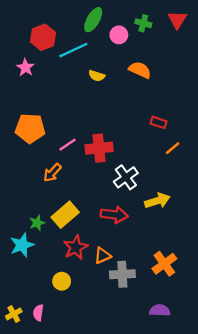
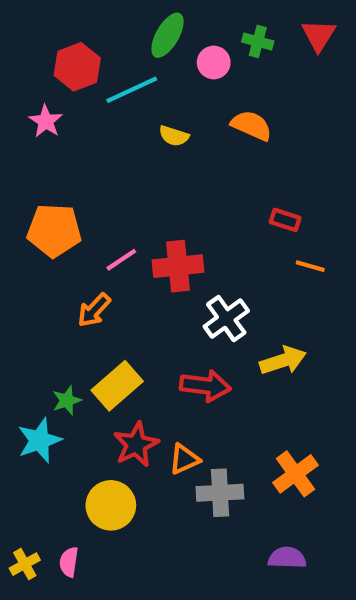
orange line: (173, 148) -> (310, 266), turned 56
yellow circle: (62, 281) -> (111, 505), size x1.5

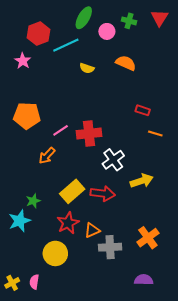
yellow rectangle: (117, 386) -> (72, 191), moved

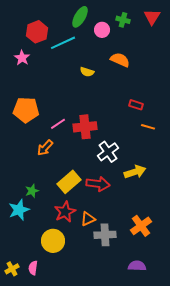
yellow semicircle: (87, 68) -> (87, 72), moved

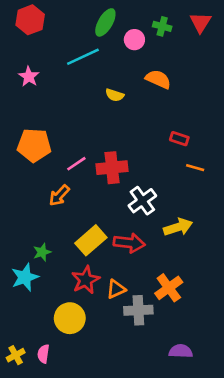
red hexagon: (37, 32) -> (30, 20), moved
orange cross: (141, 226) -> (169, 288), moved

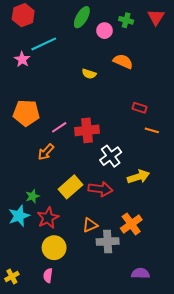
cyan line: (83, 57) -> (44, 44), moved
red star: (86, 280) -> (48, 218), moved
pink semicircle: (43, 354) -> (48, 275), moved

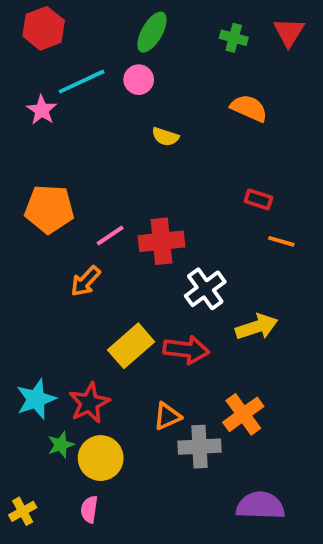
pink circle: (104, 31) -> (139, 80), moved
orange semicircle: (123, 61) -> (249, 108), moved
green star: (32, 196) -> (61, 445), moved
purple semicircle: (141, 273) -> (260, 506), size x1.4

